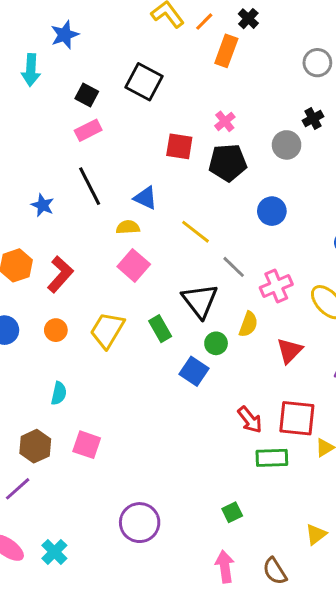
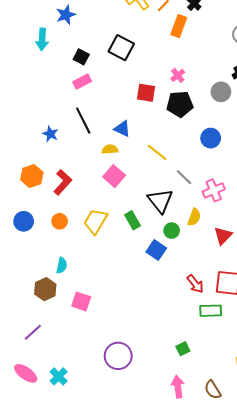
brown hexagon: (35, 446) -> (45, 289), moved

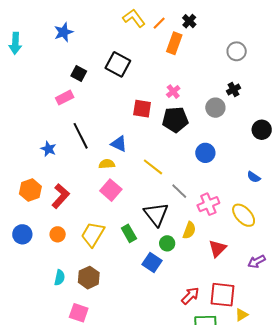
cyan arrow: (42, 39) -> (15, 43), moved
pink rectangle: (82, 82) -> (65, 98), moved
red arrow: (195, 284) -> (190, 296), turned -96
brown hexagon: (45, 289) -> (89, 278), moved

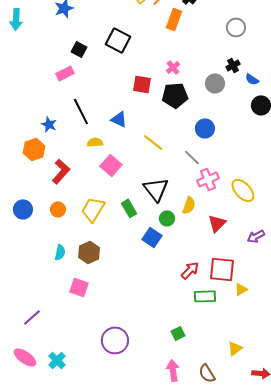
yellow semicircle: (107, 164) -> (95, 142), moved
blue semicircle: (254, 177) -> (252, 79), moved
orange hexagon: (30, 190) -> (34, 149), moved
gray line: (179, 191) -> (192, 157), moved

